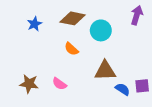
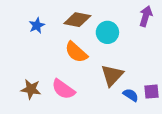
orange semicircle: (71, 49) -> (76, 52), size x1.5
brown triangle: (105, 71) -> (112, 75), turned -45
pink semicircle: (59, 84) -> (63, 89), size x1.5

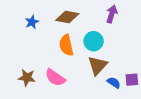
purple arrow: (146, 16) -> (112, 14), moved
cyan circle: (107, 32) -> (94, 41), moved
orange semicircle: (76, 52) -> (66, 45), turned 35

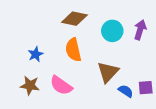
purple arrow: (112, 14) -> (140, 30), moved
blue star: (32, 22) -> (35, 54), moved
cyan circle: (94, 41) -> (112, 31), moved

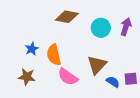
orange semicircle: (73, 50) -> (54, 55), moved
pink semicircle: (61, 85) -> (68, 77), moved

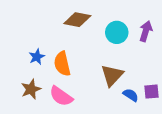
brown star: (27, 77) -> (31, 89), turned -30
pink semicircle: (68, 77) -> (61, 96), moved

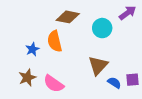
purple arrow: (146, 31) -> (127, 13), moved, turned 36
orange semicircle: (62, 64) -> (55, 41), moved

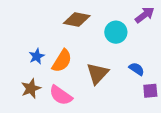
orange semicircle: (55, 41) -> (62, 61), moved, turned -135
brown triangle: (98, 65) -> (98, 73), moved
blue semicircle: (114, 83) -> (137, 69), moved

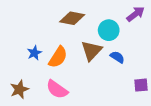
blue semicircle: (137, 69) -> (117, 57), moved
brown triangle: (98, 73) -> (91, 51), moved
brown star: (31, 88) -> (19, 89), moved

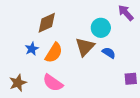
purple arrow: (136, 14) -> (126, 13), turned -96
brown diamond: (72, 18) -> (47, 23), moved, turned -35

